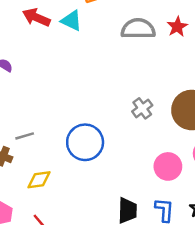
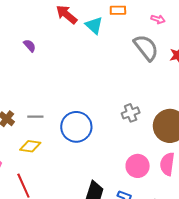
gray semicircle: (138, 29) -> (146, 48), turned 36
gray line: (25, 136) -> (35, 117), moved

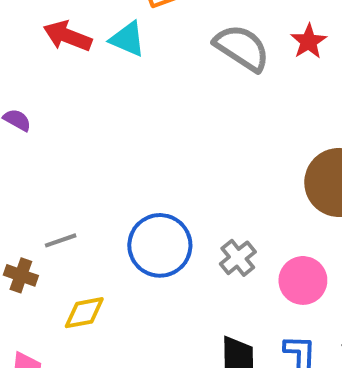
gray cross: (131, 113) -> (238, 258), moved
gray line: (35, 117) -> (61, 240), moved

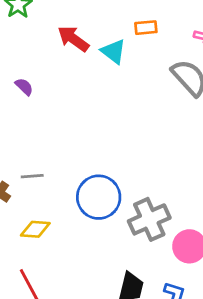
gray cross: (238, 258) -> (149, 219), size x1.6

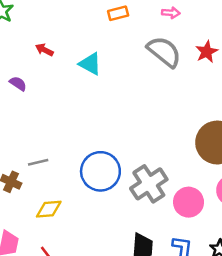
red arrow: (73, 39) -> (44, 50), moved, size x0.6
cyan triangle: (113, 51) -> (90, 64), moved

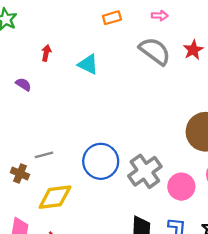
red arrow: (44, 50) -> (46, 53), turned 77
yellow diamond: (49, 209) -> (55, 197), size x1.4

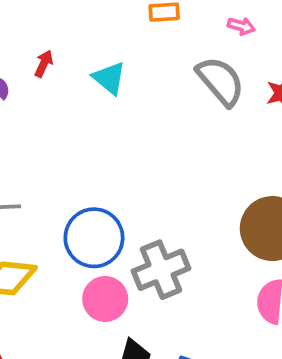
red arrow: (46, 53) -> (44, 64), moved
pink circle: (181, 187) -> (105, 299), moved

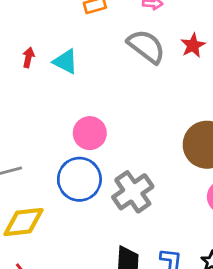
red arrow: (44, 64) -> (28, 58), moved
pink circle: (105, 299) -> (90, 133), moved

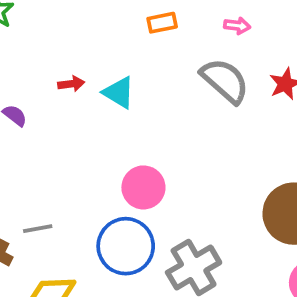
red arrow: (28, 58) -> (71, 84), turned 66

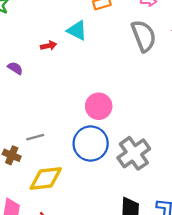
gray semicircle: (225, 81) -> (144, 36), turned 32
cyan triangle: (119, 93) -> (77, 31), moved

